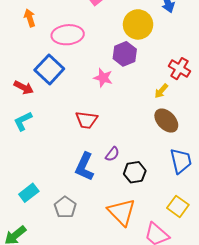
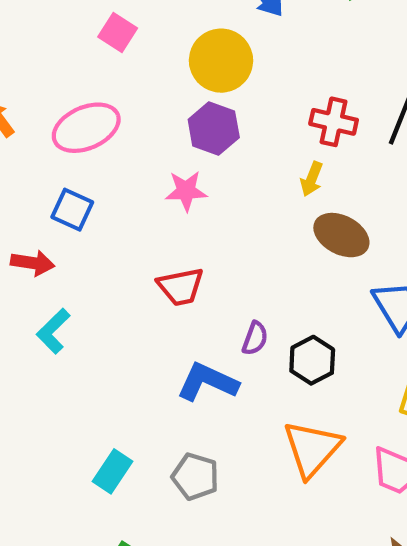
blue square: (49, 69) -> (72, 210), size x0.7
blue L-shape: (85, 167) -> (207, 382), turned 108
orange triangle: (122, 212) -> (312, 449), turned 44

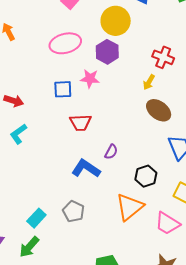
pink ellipse: (86, 128) -> (65, 43), moved
blue square: (72, 210) -> (63, 89), moved, turned -36
black hexagon: (312, 360) -> (146, 176), moved
cyan rectangle: (113, 471) -> (36, 218), moved

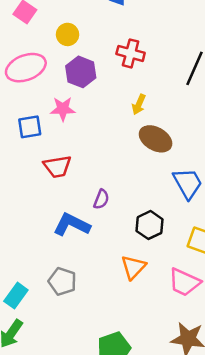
yellow circle: (116, 21) -> (68, 34), moved, size x0.6
red cross: (163, 57) -> (131, 53), moved
orange triangle: (130, 207) -> (133, 267), size x0.7

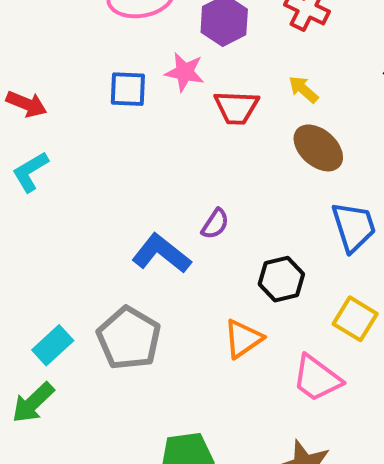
yellow arrow: (139, 104) -> (303, 89), turned 96
red trapezoid: (57, 167) -> (236, 108), moved
gray pentagon: (62, 281) -> (129, 338), size x1.4

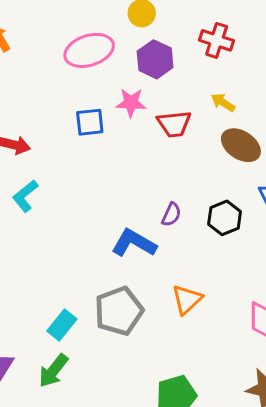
black hexagon: (281, 279) -> (225, 218), moved
gray pentagon: (129, 338) -> (119, 311), turned 30
orange triangle: (243, 339) -> (187, 299), moved

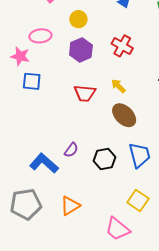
pink ellipse: (89, 50) -> (40, 36), size x0.7
pink star: (131, 103) -> (20, 56), moved

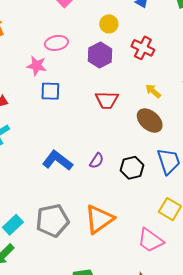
yellow circle: (78, 19) -> (109, 24), moved
yellow arrow: (118, 86) -> (153, 91), moved
blue L-shape: (44, 163) -> (57, 161), moved
orange triangle: (70, 206) -> (99, 219), size x1.4

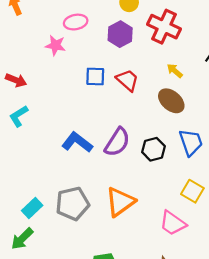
red cross: (143, 48) -> (164, 27), size x1.4
blue square: (50, 91) -> (95, 77), moved
red trapezoid: (107, 100) -> (127, 80), turned -140
purple semicircle: (97, 161) -> (117, 142), size x1.8

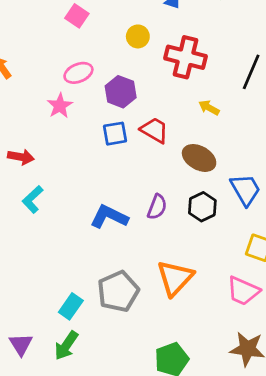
purple hexagon: (120, 34) -> (121, 92), moved
pink star: (55, 45) -> (60, 106), turned -30
brown ellipse: (171, 101) -> (199, 158), moved
purple semicircle: (117, 142) -> (157, 207), size x0.7

